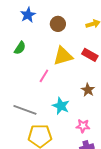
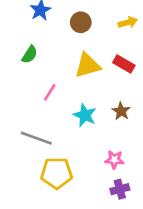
pink line: (44, 76) -> (50, 92), moved
cyan star: (61, 106) -> (85, 115), moved

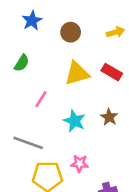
pink star: (114, 160) -> (80, 163), moved

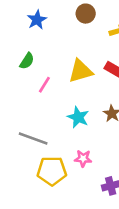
brown circle: (71, 32) -> (86, 14), moved
pink line: (41, 99) -> (44, 85), moved

